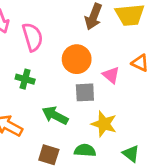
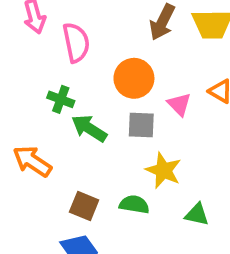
green arrow: (55, 115) -> (89, 128), moved
green triangle: (131, 154) -> (197, 214), turned -30

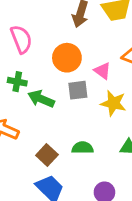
yellow star: (163, 170) -> (113, 103), moved
brown square: (84, 206) -> (47, 155), turned 30

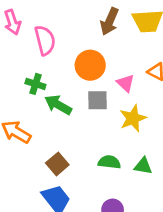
yellow star: (113, 103) -> (133, 118), turned 30
green semicircle: (83, 148) -> (109, 162), moved

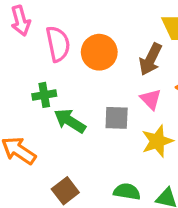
brown arrow: (109, 21) -> (151, 59), moved
orange circle: (90, 65) -> (99, 52), moved
green cross: (35, 84) -> (44, 95), turned -30

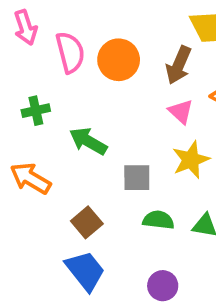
green cross: (44, 95) -> (36, 111), moved
gray square: (117, 118) -> (137, 178), moved

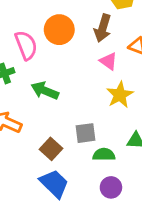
pink semicircle: (70, 52) -> (26, 45), moved
gray square: (137, 178) -> (86, 133), moved
green semicircle: (158, 220) -> (104, 155), moved

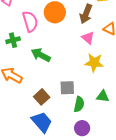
yellow star: (120, 95) -> (94, 63), turned 30
green semicircle: (104, 155) -> (79, 104), turned 98

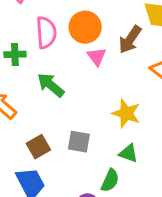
pink triangle: (88, 38) -> (97, 57), moved
green triangle: (103, 96) -> (128, 153), moved
green semicircle: (79, 104) -> (110, 180), moved

